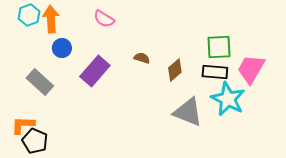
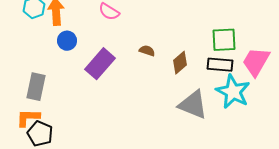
gray rectangle: (40, 82) -> (36, 87), moved, turned 60

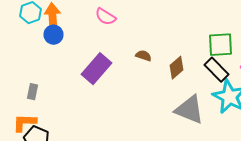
blue circle: (67, 41) -> (54, 35), moved
black rectangle: (220, 65) -> (216, 70), turned 40
gray rectangle: (36, 87) -> (32, 92), size x0.6

